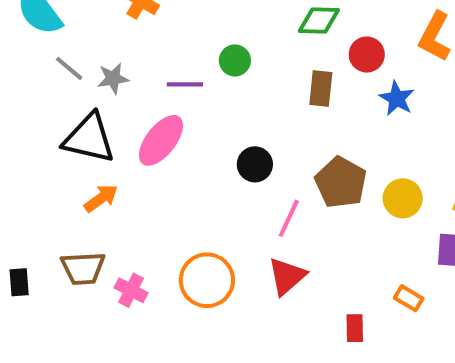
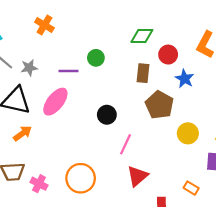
brown pentagon: (341, 182) -> (159, 105), moved
red triangle: (287, 276) -> (137, 176), moved

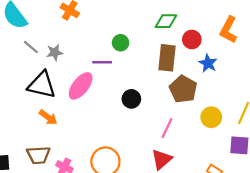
purple line: (69, 71) -> (102, 62), moved
brown rectangle: (143, 73) -> (167, 58), size x1.4
orange arrow: (23, 133) -> (48, 117), turned 72
pink line: (125, 144) -> (167, 128), moved

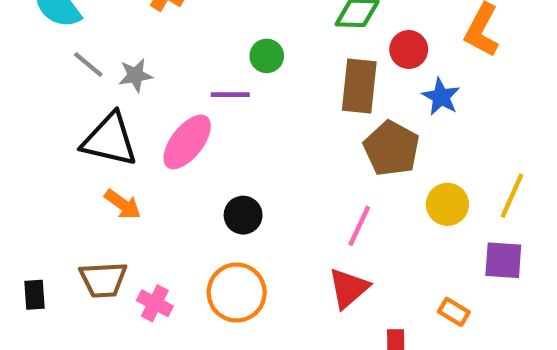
black circle: (131, 99) -> (243, 215), moved

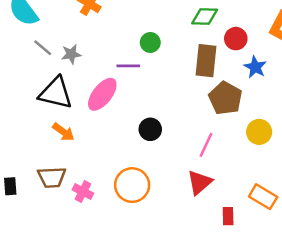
black circle: (243, 215) -> (150, 129), moved
orange rectangle: (454, 312) -> (263, 197), size x1.5

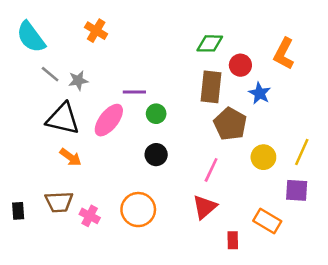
green circle: (150, 42) -> (156, 114), moved

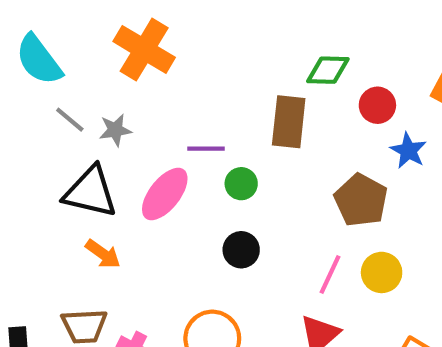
orange cross: (96, 31) -> (144, 49), size x1.6
brown rectangle: (211, 87) -> (289, 122), moved
yellow circle: (263, 157) -> (382, 272), moved

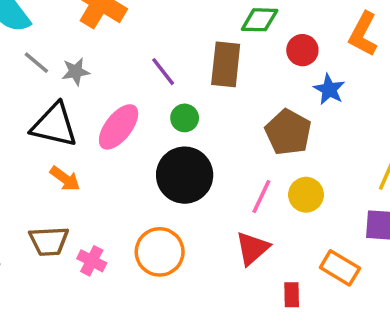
purple line: (206, 149) -> (163, 72), moved, turned 52
black circle: (241, 250) -> (185, 175), size x1.8

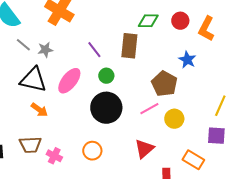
red circle: (302, 50) -> (180, 21), moved
pink line: (261, 197) -> (149, 109), moved, turned 36
orange circle: (160, 252) -> (92, 151), size x0.7

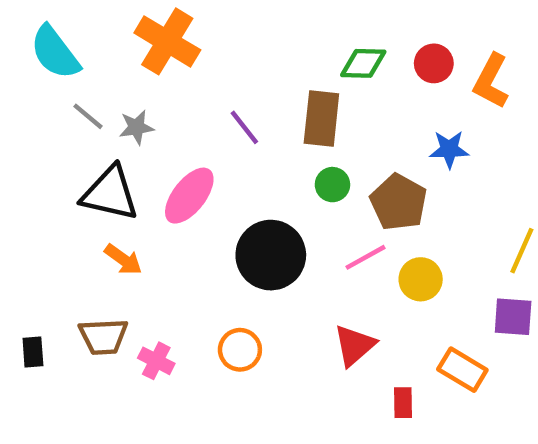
blue star: (187, 60) -> (449, 149), turned -30
green circle: (106, 76) -> (332, 185), moved

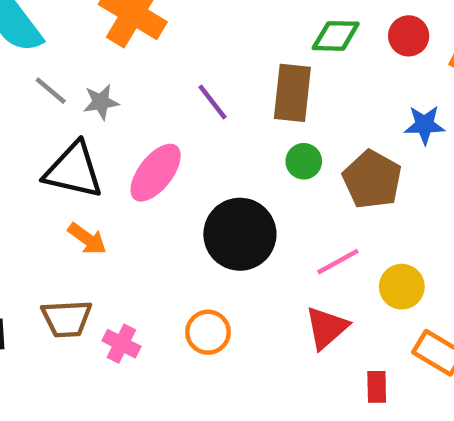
pink line: (365, 257) -> (338, 262), moved
yellow circle: (421, 279) -> (402, 287), moved

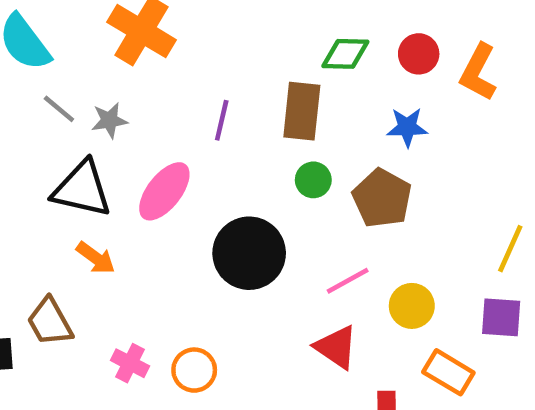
purple line: (213, 102) -> (222, 120), turned 51
blue star: (425, 125) -> (407, 127), moved
brown trapezoid: (67, 319) -> (50, 322), moved, turned 64
red triangle: (327, 328) -> (336, 347), turned -45
orange circle: (208, 332) -> (194, 370), moved

